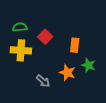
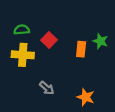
green star: (88, 65) -> (100, 41), moved
orange star: (67, 73) -> (86, 97), moved

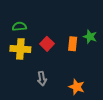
red square: (49, 40) -> (47, 44), moved
gray arrow: (47, 88) -> (42, 79), turned 40

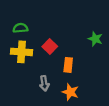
orange rectangle: (73, 44) -> (68, 65), moved
orange star: (77, 87) -> (70, 92), moved

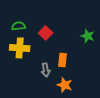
red square: (50, 46) -> (46, 33), moved
gray arrow: (44, 83) -> (46, 70), moved

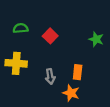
yellow cross: (20, 48) -> (16, 63), moved
orange rectangle: (63, 60) -> (78, 72), moved

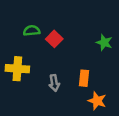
green semicircle: (21, 28) -> (32, 31), moved
orange star: (71, 93) -> (97, 101), moved

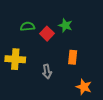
green star: (104, 43) -> (65, 25), moved
orange rectangle: (84, 78) -> (73, 57), moved

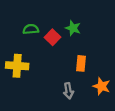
gray arrow: (47, 71) -> (68, 91), moved
orange star: (84, 87) -> (102, 86), moved

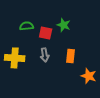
red square: (52, 37) -> (46, 33), turned -32
gray arrow: (68, 91) -> (45, 55), moved

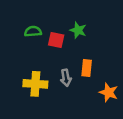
gray arrow: (45, 55) -> (66, 78), moved
yellow cross: (15, 58) -> (35, 84), moved

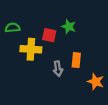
green semicircle: (33, 31) -> (13, 28), moved
yellow cross: (35, 84) -> (31, 49), moved

